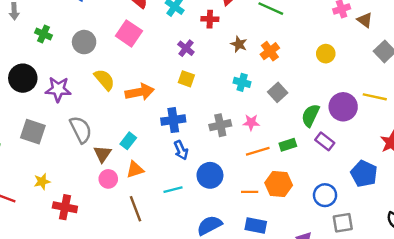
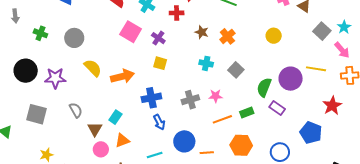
pink square: (129, 33) -> (131, 32), moved
gray semicircle: (81, 130) -> (76, 110), size x0.7
orange line: (250, 192) -> (207, 153), moved

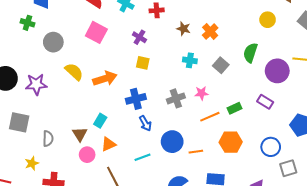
pink square: (131, 32) -> (96, 32), moved
green cross: (40, 33) -> (27, 23), moved
yellow circle: (274, 36) -> (268, 20), moved
green semicircle: (264, 87) -> (250, 53), moved
gray semicircle: (76, 110) -> (48, 139), moved, turned 35

